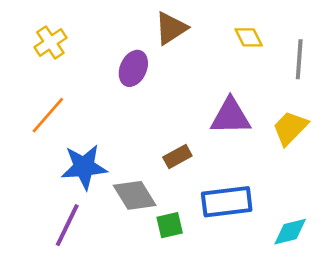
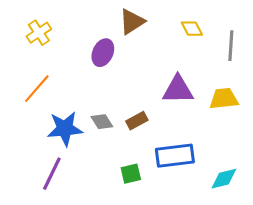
yellow trapezoid: (290, 128) -> (224, 99), turned 40
gray diamond: (135, 195) -> (102, 122), moved, size x0.7

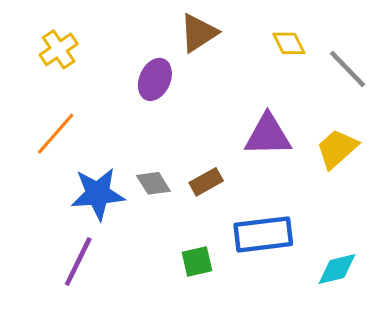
gray line: (231, 46) -> (348, 69), turned -48
yellow trapezoid: (224, 99) -> (337, 149), turned -36

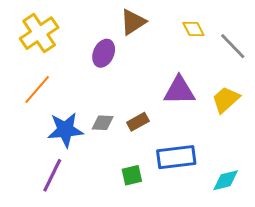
yellow cross: (59, 49) -> (39, 33), size x1.5
gray diamond: (153, 183) -> (103, 123), turned -55

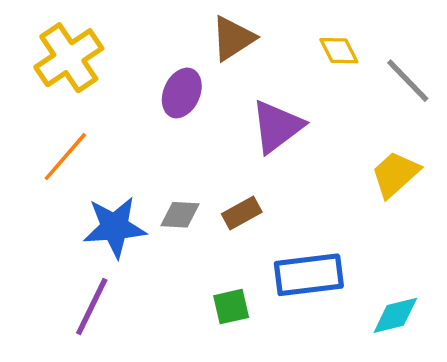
purple triangle: (179, 91) -> (277, 127), moved, turned -36

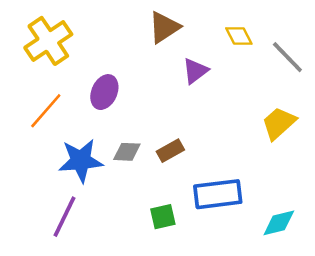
purple ellipse: (182, 93) -> (104, 92), moved
purple triangle: (277, 127) -> (195, 71), moved, size x0.7

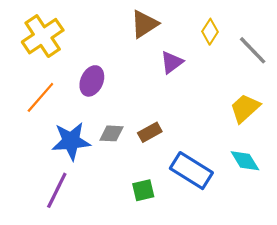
yellow diamond: (239, 36) -> (210, 32), turned 60
blue rectangle: (218, 194) -> (191, 171), turned 39
cyan diamond: (279, 223) -> (245, 161), moved, turned 72

